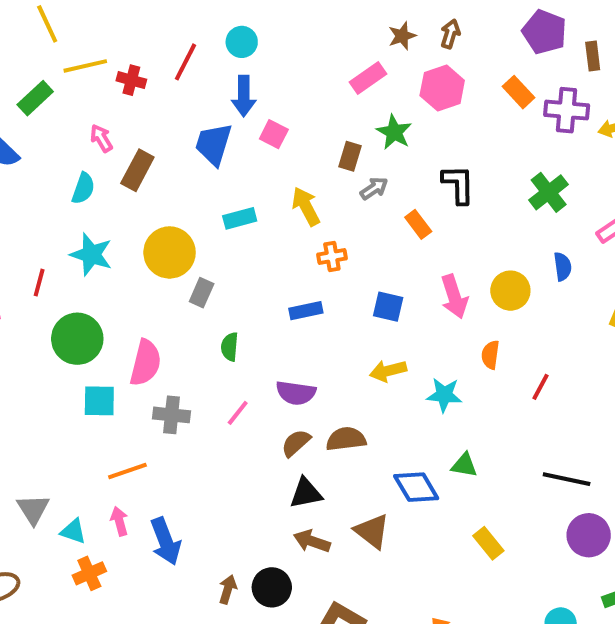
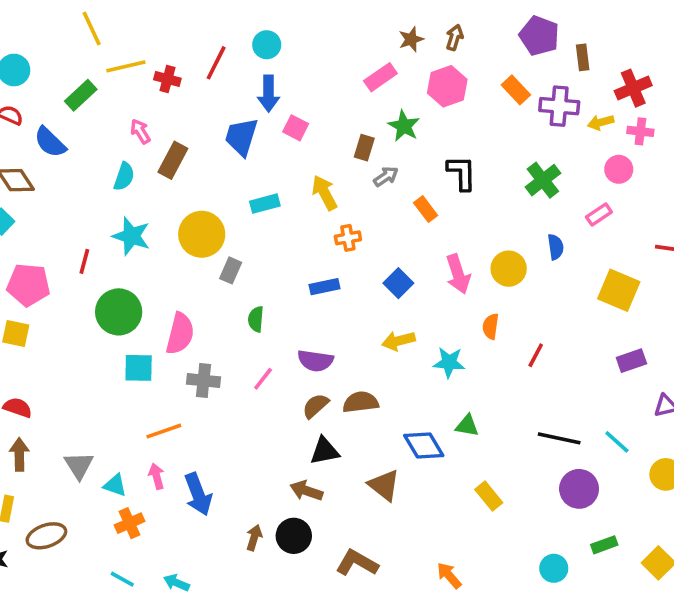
blue square: (388, 307) -> (398, 283), turned 32
brown arrow: (312, 541) -> (306, 491), moved

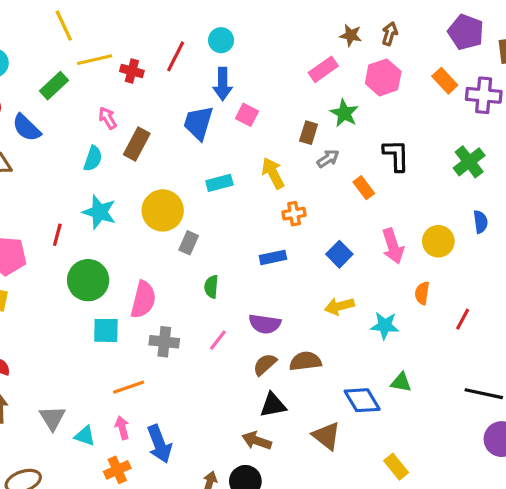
brown star: (411, 39) -> (351, 35), turned 30
yellow rectangle: (489, 496) -> (396, 467), moved
orange cross: (129, 523) -> (117, 470), moved

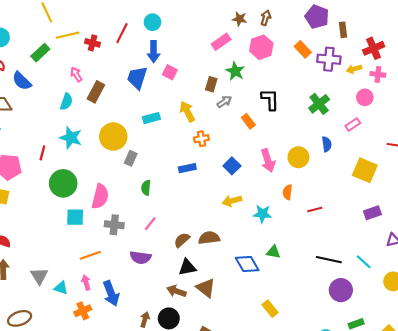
red line: (463, 319) -> (315, 209), turned 48
purple semicircle: (265, 324) -> (140, 257), moved
brown triangle: (326, 436) -> (206, 288), moved

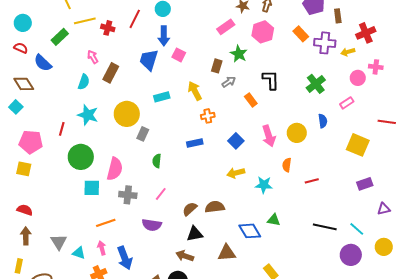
pink cross: (378, 74) -> (376, 67), moved
brown triangle: (206, 288) -> (227, 253), moved, turned -42
purple circle: (341, 290) -> (351, 255), moved

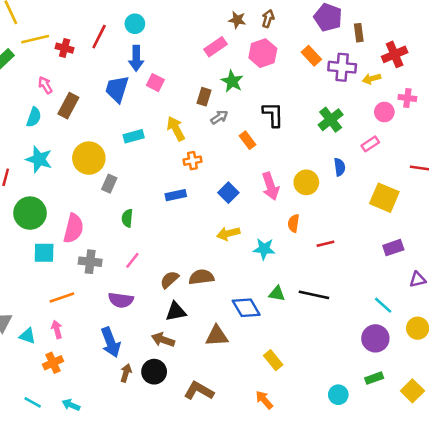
black line: (325, 227) -> (314, 295), moved
blue arrow: (125, 258) -> (111, 342), moved

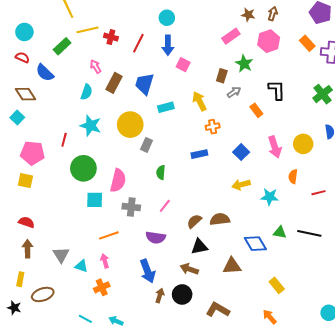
red line: (99, 37) -> (138, 43), moved
blue trapezoid: (117, 89) -> (144, 84), moved

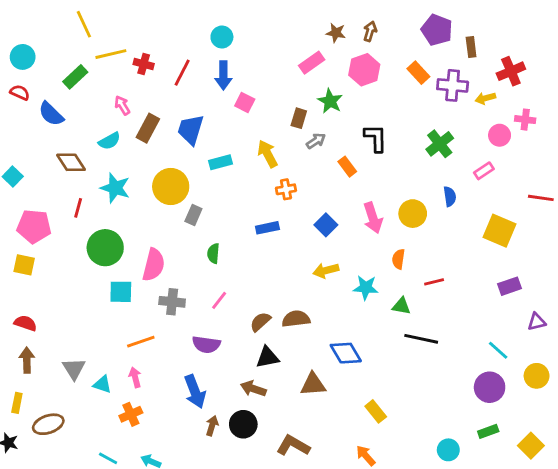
cyan semicircle: (86, 92) -> (109, 141), turned 42
brown diamond: (25, 94) -> (71, 162), moved
green triangle: (280, 232) -> (401, 306), moved

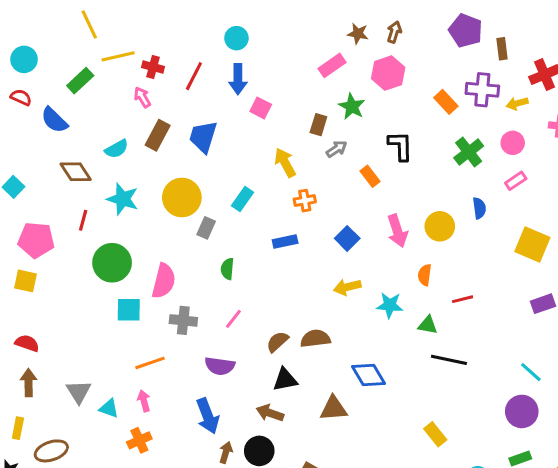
orange rectangle: (418, 73) -> (446, 102), moved
pink arrow: (122, 105) -> (142, 97), moved
pink circle: (500, 135) -> (513, 143), moved
cyan rectangle: (221, 162) -> (243, 199), moved, turned -40
yellow rectangle: (376, 411) -> (435, 434), moved

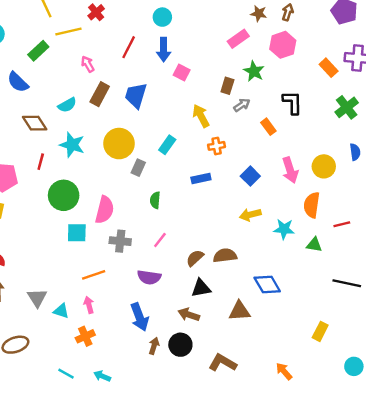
red cross: (153, 67) -> (96, 12), moved, turned 35
orange semicircle: (425, 275) -> (312, 205), size x1.5
black line: (449, 360) -> (347, 283), moved
yellow rectangle: (435, 434) -> (320, 331), turned 66

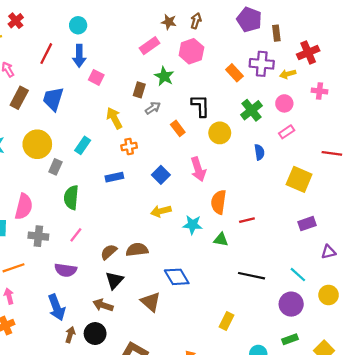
yellow circle: (324, 166) -> (220, 133), moved
green semicircle: (155, 200) -> (71, 198), size x1.5
black triangle: (201, 288) -> (114, 280), turned -36
brown triangle: (239, 311) -> (151, 302), turned 45

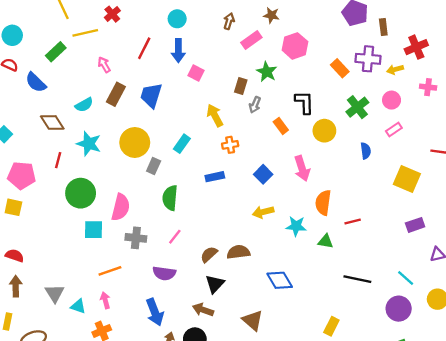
brown arrow: (196, 21) -> (229, 21), moved
gray arrow: (153, 108) -> (255, 105), turned 147
brown triangle: (151, 302) -> (253, 320), moved

